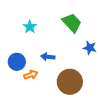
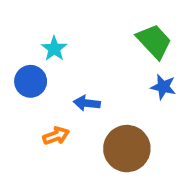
green trapezoid: (72, 23) -> (154, 41), moved
blue circle: (17, 62) -> (31, 81), moved

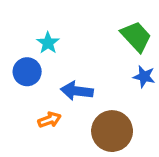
blue arrow: (87, 103) -> (77, 91), size x1.4

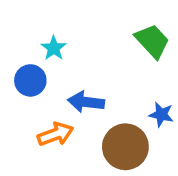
blue star: (144, 77) -> (161, 115), moved
orange arrow: (50, 120) -> (55, 134), size x1.4

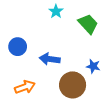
cyan star: (54, 48) -> (56, 11), moved
orange arrow: (55, 134) -> (25, 87), moved

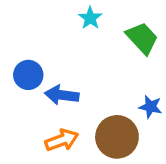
blue arrow: (50, 59) -> (62, 95), moved
orange arrow: (25, 87) -> (62, 140), moved

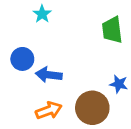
cyan star: (90, 18) -> (42, 14), moved
green trapezoid: (142, 38) -> (112, 30), turned -144

